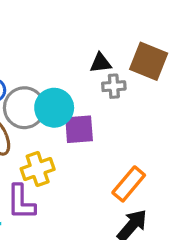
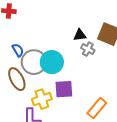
gray cross: (114, 86) -> (88, 49), turned 32
purple square: (79, 129) -> (64, 89), moved

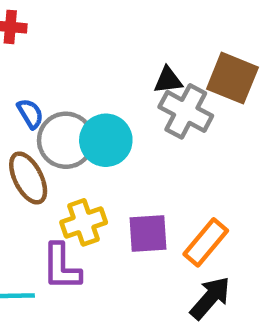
gray cross: (88, 49) -> (186, 111), size x1.6
purple square: (64, 89) -> (148, 234), moved

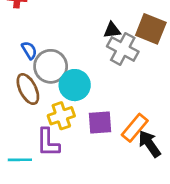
cyan circle: (106, 140) -> (75, 85), moved
black arrow: (210, 298) -> (149, 144), moved, turned -76

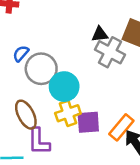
blue semicircle: (29, 50) -> (21, 53), turned -108
brown ellipse: (28, 89) -> (26, 115), moved
yellow cross: (61, 116) -> (68, 113), moved

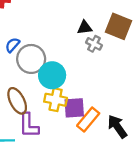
gray cross: (110, 52) -> (94, 44), size x0.6
yellow cross: (68, 113) -> (56, 100), turned 30
orange rectangle: (121, 127) -> (88, 120), moved

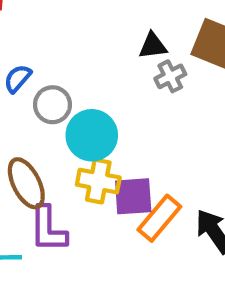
gray cross: (94, 44) -> (170, 76), turned 35
gray circle: (31, 59) -> (52, 105), size x0.7

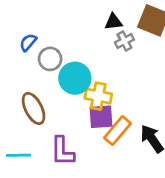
yellow cross: (98, 181) -> (98, 96), moved
purple L-shape: (48, 229) -> (62, 151), moved

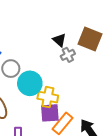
black triangle: (113, 22) -> (59, 40), turned 48

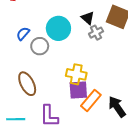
cyan circle: (30, 83) -> (58, 28), moved

